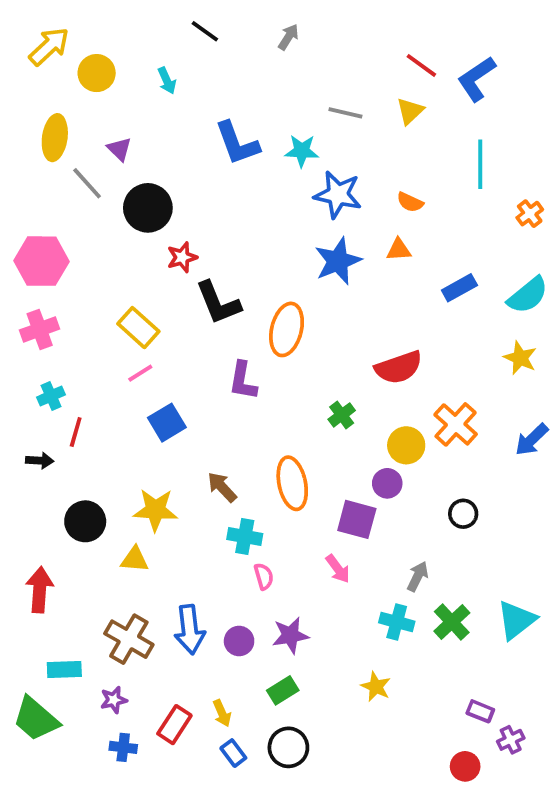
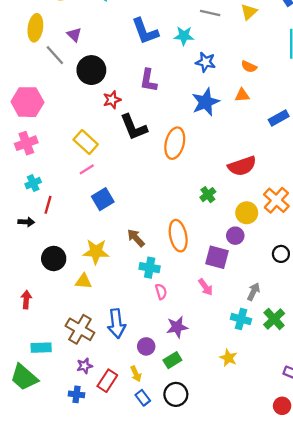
blue star: (338, 195) -> (206, 62), size x0.7
purple L-shape: (243, 381) -> (148, 80), moved
red arrow: (40, 590) -> (26, 300), size x0.7
purple circle: (239, 641) -> (146, 346), moved
purple star: (114, 700) -> (85, 366), moved

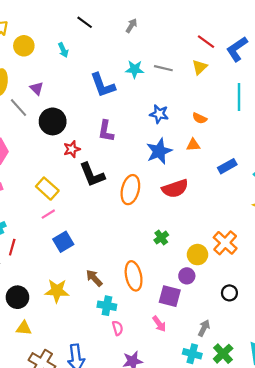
cyan star: (184, 36) -> (135, 69), moved
red semicircle: (242, 166) -> (175, 189), moved
yellow triangle: (83, 281) -> (24, 328), moved

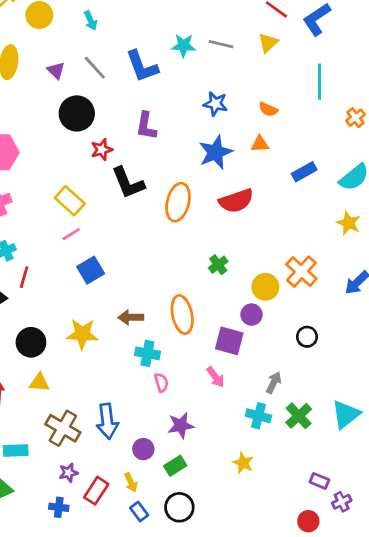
gray line: (19, 108) -> (95, 68), moved
brown arrow: (94, 278) -> (131, 317), turned -48

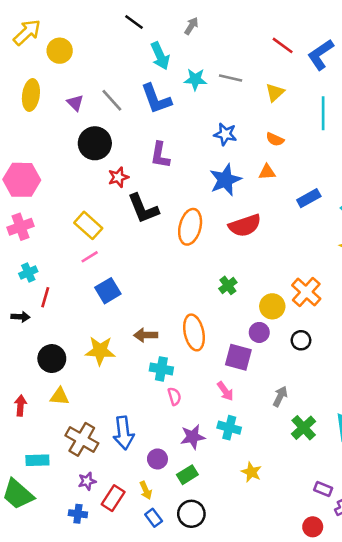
cyan arrow: (91, 21) -> (160, 56), moved, size x1.5
yellow triangle: (268, 43) -> (275, 92), moved
black circle: (307, 337) -> (301, 340), moved
cyan cross: (258, 416) -> (229, 428), moved

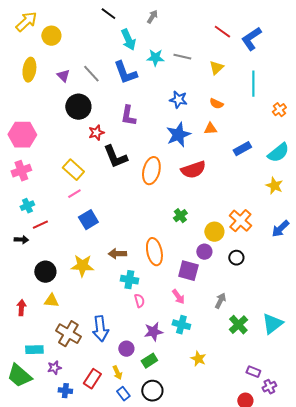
red line: (45, 297) -> (40, 225), turned 49
purple star: (87, 481) -> (54, 368), moved

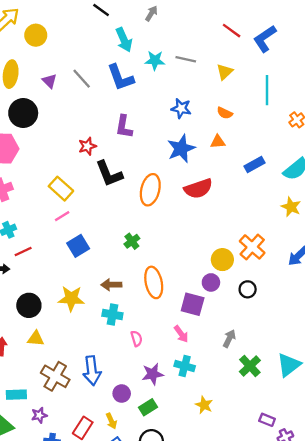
black circle: (78, 107) -> (23, 113), moved
green cross: (180, 216) -> (132, 241), moved
cyan cross: (129, 280) -> (112, 315), moved

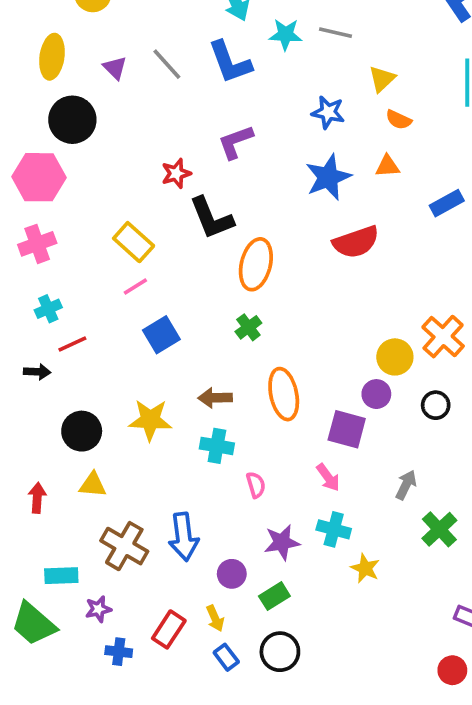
yellow triangle: (225, 72) -> (382, 79), moved
purple L-shape: (124, 127) -> (235, 142), turned 60
orange ellipse: (150, 190) -> (256, 264), moved
yellow star: (204, 405) -> (365, 568), moved

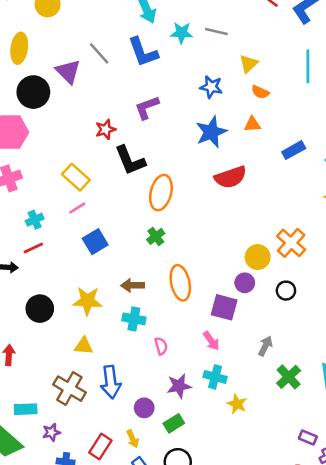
purple triangle: (115, 68) -> (68, 71), moved, size x1.5
cyan cross: (48, 309) -> (35, 220), moved
yellow triangle: (93, 485) -> (84, 346), moved

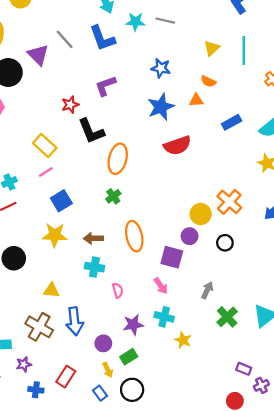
yellow triangle: (249, 64) -> (212, 48), moved
orange semicircle: (260, 92) -> (208, 81), moved
yellow star: (87, 301) -> (55, 235), moved
yellow arrow: (133, 439) -> (108, 370), moved

